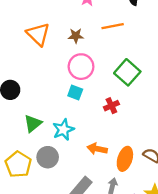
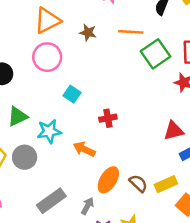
orange triangle: (38, 34) -> (47, 21), turned 35
pink circle: (81, 67) -> (47, 57), moved
green square: (127, 72) -> (156, 54), moved
orange arrow: (97, 149) -> (84, 149), moved

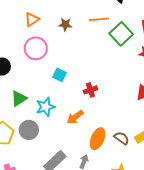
orange triangle: (47, 21) -> (32, 20), size x0.7
orange arrow: (84, 149) -> (75, 117), turned -54

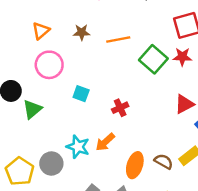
orange line: (99, 19) -> (118, 40), moved
green square: (121, 34) -> (153, 59), moved
green triangle: (19, 98) -> (32, 109), moved
cyan star: (45, 107) -> (78, 147), moved, turned -30

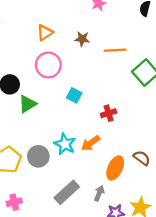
brown semicircle: (164, 161) -> (142, 158), moved

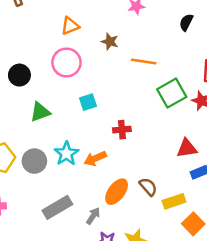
cyan square: (74, 95) -> (88, 102), turned 32
green triangle: (27, 104) -> (40, 112), moved

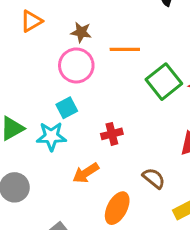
pink circle: (66, 62) -> (76, 65), moved
cyan star: (66, 154) -> (51, 136), moved, turned -30
brown semicircle: (148, 187) -> (154, 178), moved

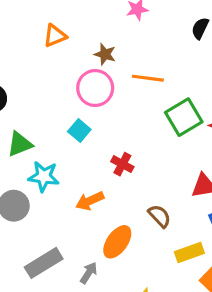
cyan square: (67, 108) -> (79, 131), turned -30
red cross: (112, 134) -> (122, 164), turned 35
cyan star: (51, 136) -> (44, 176), moved

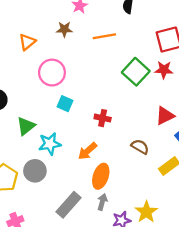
brown star: (105, 54) -> (64, 29), moved
orange line: (148, 78) -> (104, 36), moved
pink circle: (95, 88) -> (52, 73), moved
orange ellipse: (117, 242) -> (101, 176), moved

